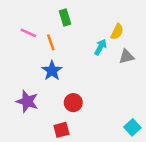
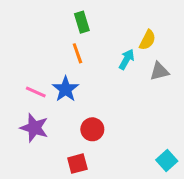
pink line: (28, 33) -> (36, 92), moved
orange line: (51, 42) -> (77, 53), moved

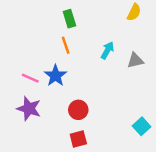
yellow semicircle: (147, 40) -> (134, 12), moved
cyan square: (167, 161) -> (142, 126), moved
red square: (77, 164) -> (78, 139), moved

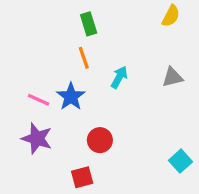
cyan arrow: (107, 50) -> (119, 77), moved
red square: (78, 139) -> (82, 177), moved

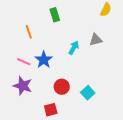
orange line: (84, 58) -> (29, 32), moved
gray triangle: (172, 77) -> (96, 40), moved
cyan square: (181, 161) -> (88, 93), moved

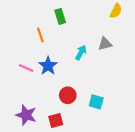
orange line: (29, 32) -> (40, 35), moved
purple star: (23, 86) -> (26, 115), moved
cyan square: (88, 93) -> (96, 102), turned -32

